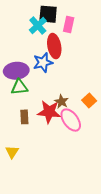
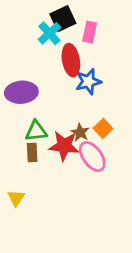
black square: (48, 14) -> (63, 19), turned -30
blue star: (43, 62) -> (88, 82), moved
green triangle: (19, 87) -> (36, 131), moved
orange square: (89, 100) -> (103, 128), moved

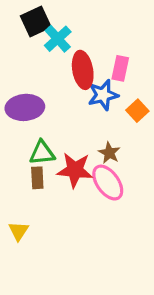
black square: (63, 19) -> (36, 21), moved
pink rectangle: (90, 32) -> (120, 68), moved
orange square: (103, 128) -> (137, 111), moved
brown star: (80, 132) -> (109, 153), moved

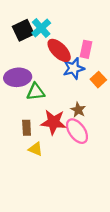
black square: (36, 21) -> (23, 30), moved
red ellipse: (83, 70) -> (59, 50), turned -35
green triangle: (42, 153) -> (36, 92), moved
yellow triangle: (19, 231) -> (36, 149), moved, turned -40

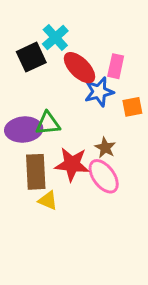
black square: (23, 30) -> (31, 57), moved
purple ellipse: (18, 77) -> (24, 130), moved
orange square: (98, 80) -> (132, 107), turned 32
brown rectangle: (27, 128) -> (36, 172), size x1.6

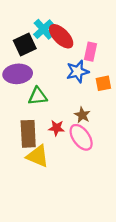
red ellipse: (80, 68) -> (61, 36), moved
purple ellipse: (24, 130) -> (18, 74), moved
red star: (72, 164) -> (56, 128), size x0.6
yellow triangle: (48, 200) -> (38, 156), size x1.5

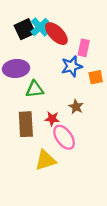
black square: (25, 44) -> (25, 29), moved
pink ellipse: (81, 137) -> (64, 137), moved
yellow triangle: (38, 156) -> (45, 160), moved, turned -40

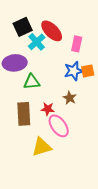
cyan cross: (40, 27) -> (37, 42), moved
blue star: (72, 66) -> (74, 71), moved

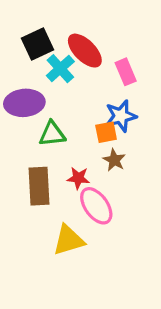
pink rectangle: (77, 44) -> (126, 72), turned -35
orange square: (88, 71) -> (106, 132), moved

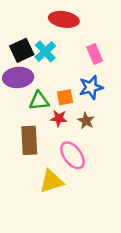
black square: (37, 44) -> (22, 50), moved
red ellipse: (85, 51) -> (64, 19), moved, turned -36
orange square: (106, 132) -> (65, 97), moved
red star: (78, 178) -> (59, 118), moved

